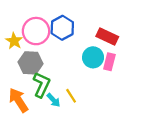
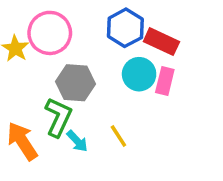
blue hexagon: (62, 28) -> (125, 28), moved
gray hexagon: (31, 63) -> (76, 83), moved
yellow line: (71, 96) -> (118, 136), moved

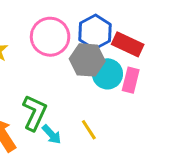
pink circle: (50, 33) -> (50, 37), moved
gray hexagon: (76, 83) -> (87, 60), moved

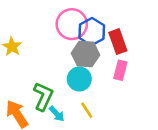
pink circle: (50, 37) -> (72, 24), moved
red rectangle: (128, 44) -> (118, 42), turned 45
cyan circle: (107, 74) -> (79, 79), moved

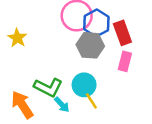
cyan circle: (79, 79) -> (84, 85), moved
green L-shape: (43, 96) -> (48, 87), turned 92

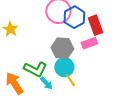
gray hexagon: (90, 45) -> (62, 48), moved
pink rectangle: (125, 61) -> (89, 43), moved, turned 56

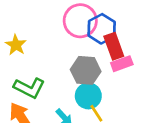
red rectangle: (95, 25) -> (114, 46), moved
green L-shape: (35, 69) -> (29, 88), moved

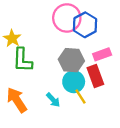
red rectangle: (114, 46) -> (95, 76), moved
green L-shape: (29, 88) -> (22, 60), moved, turned 65

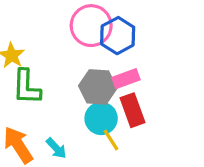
pink rectangle: (102, 54) -> (126, 79), moved
cyan arrow: (53, 100) -> (56, 148), moved

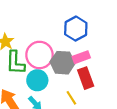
pink circle: (91, 26) -> (40, 55), moved
cyan circle: (101, 118) -> (37, 80), moved

